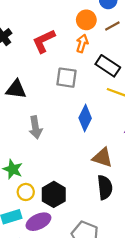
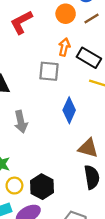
red L-shape: (44, 41) -> (21, 22), moved
orange arrow: (82, 43) -> (64, 47), moved

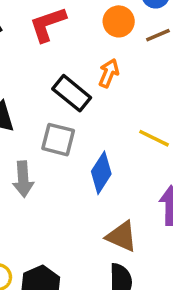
black rectangle: (89, 58) -> (72, 93), moved
gray square: (49, 71) -> (58, 140), moved

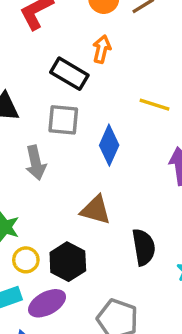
brown triangle: (122, 236) -> (96, 210), moved

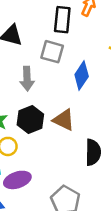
black rectangle: (69, 74) -> (62, 20), turned 55
black hexagon: (68, 262) -> (30, 119), moved

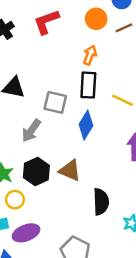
black rectangle: (62, 20) -> (88, 85), moved
gray arrow: (27, 79) -> (31, 131), turned 40

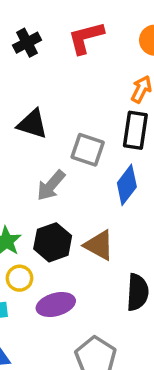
purple ellipse: (26, 233) -> (56, 304), moved

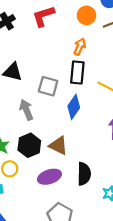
gray arrow: (51, 185) -> (26, 110), turned 120
purple ellipse: (56, 304) -> (49, 177), moved

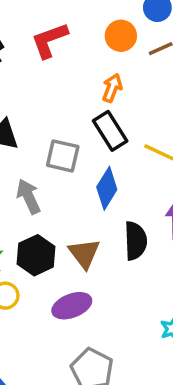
black rectangle: (77, 72) -> (110, 131), turned -35
brown triangle: (58, 146) -> (84, 253), turned 30
black semicircle: (84, 174) -> (136, 241), moved

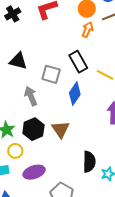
orange arrow: (112, 88) -> (88, 30), moved
black semicircle: (136, 241) -> (89, 162), moved
purple ellipse: (72, 306) -> (34, 172), moved

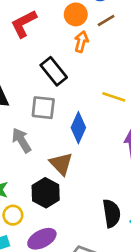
black rectangle: (78, 62) -> (54, 71), moved
black hexagon: (33, 129) -> (46, 193), moved
brown triangle: (60, 129) -> (61, 164), moved

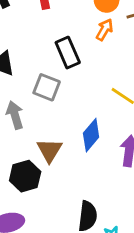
blue diamond: (78, 128) -> (91, 135), moved

